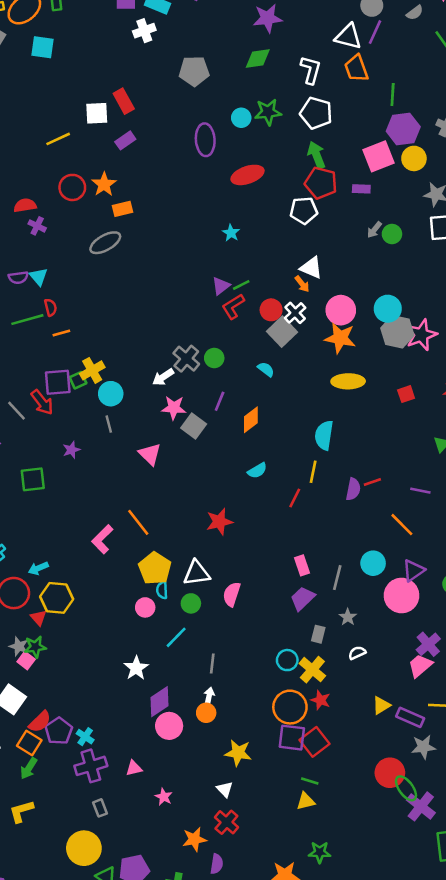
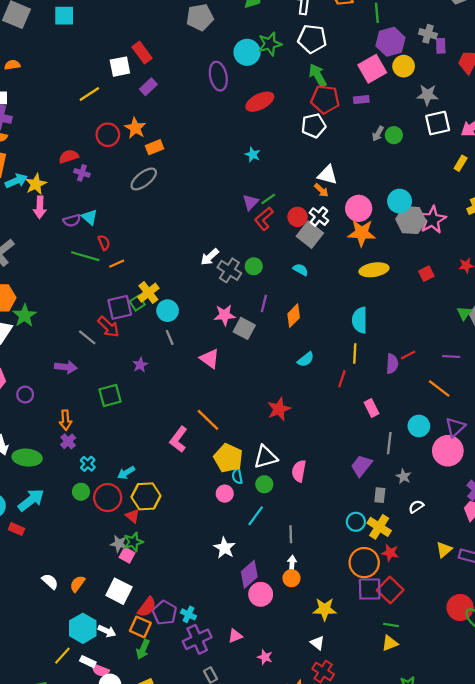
cyan circle: (241, 118) -> (247, 52), size x1.5
green line: (27, 320) -> (85, 256), turned 40
white arrow: (163, 377) -> (210, 257), moved
pink rectangle: (302, 565) -> (371, 408), moved

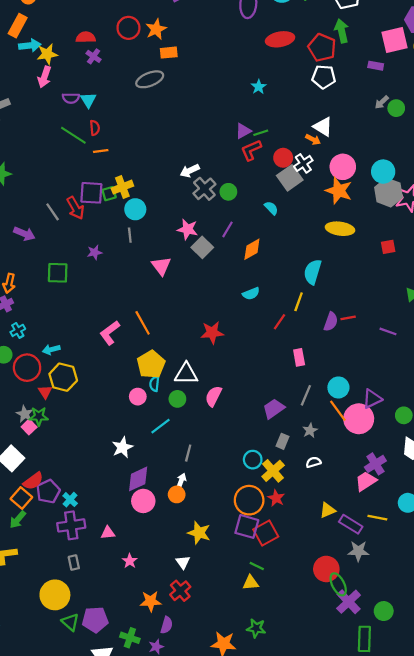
red pentagon: (325, 99) -> (322, 48), moved
orange arrow: (321, 190) -> (313, 140), turned -32
orange line: (439, 388) -> (338, 411), moved

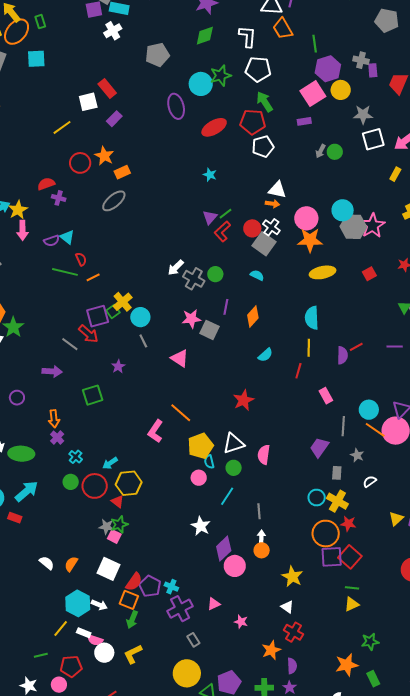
yellow pentagon: (151, 364) -> (200, 446), turned 30
yellow star: (199, 533) -> (292, 577), turned 30

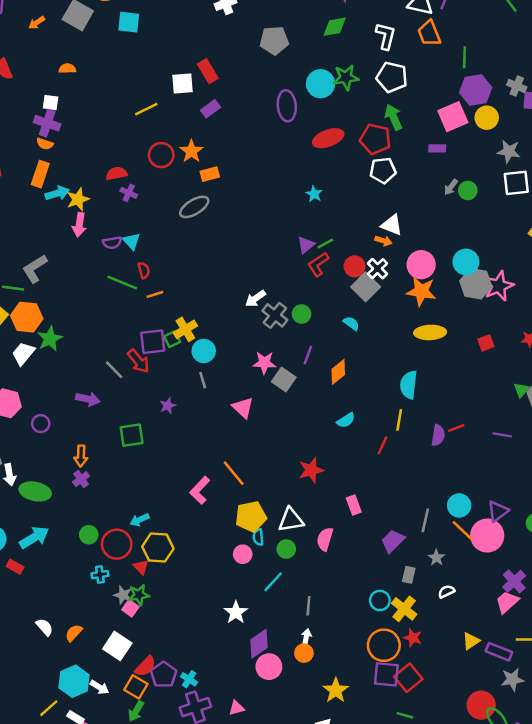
pink rectangle: (326, 396) -> (354, 505), moved
cyan cross: (76, 457) -> (100, 575), moved, turned 32

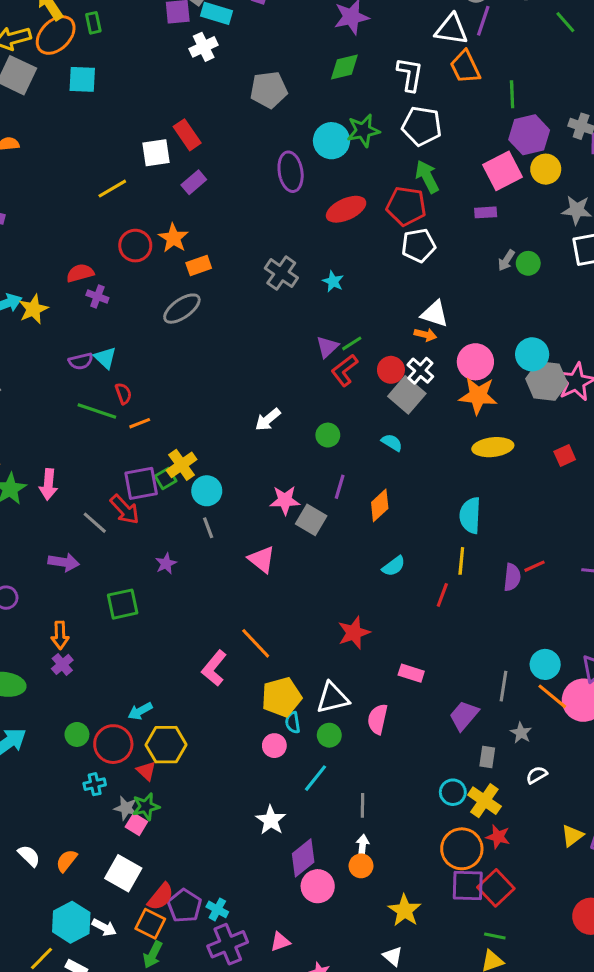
pink arrow: (79, 225) -> (48, 484), moved
gray cross: (275, 315) -> (281, 273), moved
pink rectangle: (354, 505) -> (411, 673), turned -48

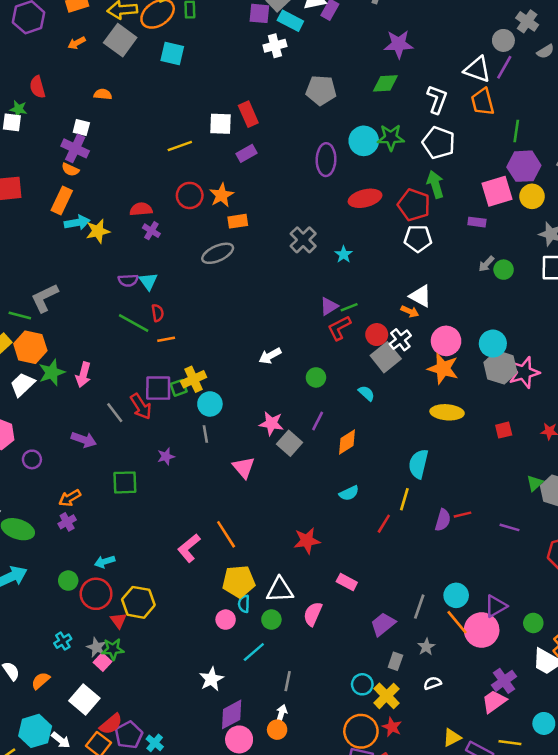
orange arrow: (60, 635) -> (70, 498), turned 50
cyan arrow: (140, 711) -> (105, 562), moved
cyan cross: (95, 784) -> (63, 641), moved, turned -30

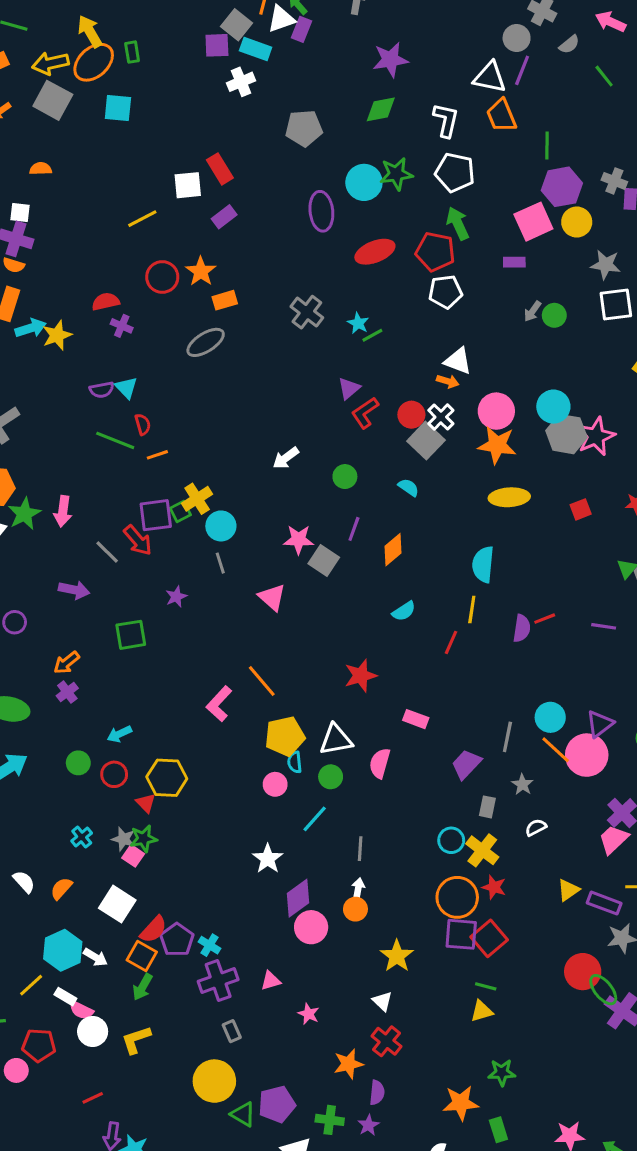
green line: (349, 307) -> (372, 335), moved
red circle: (96, 594) -> (114, 774), size x0.7

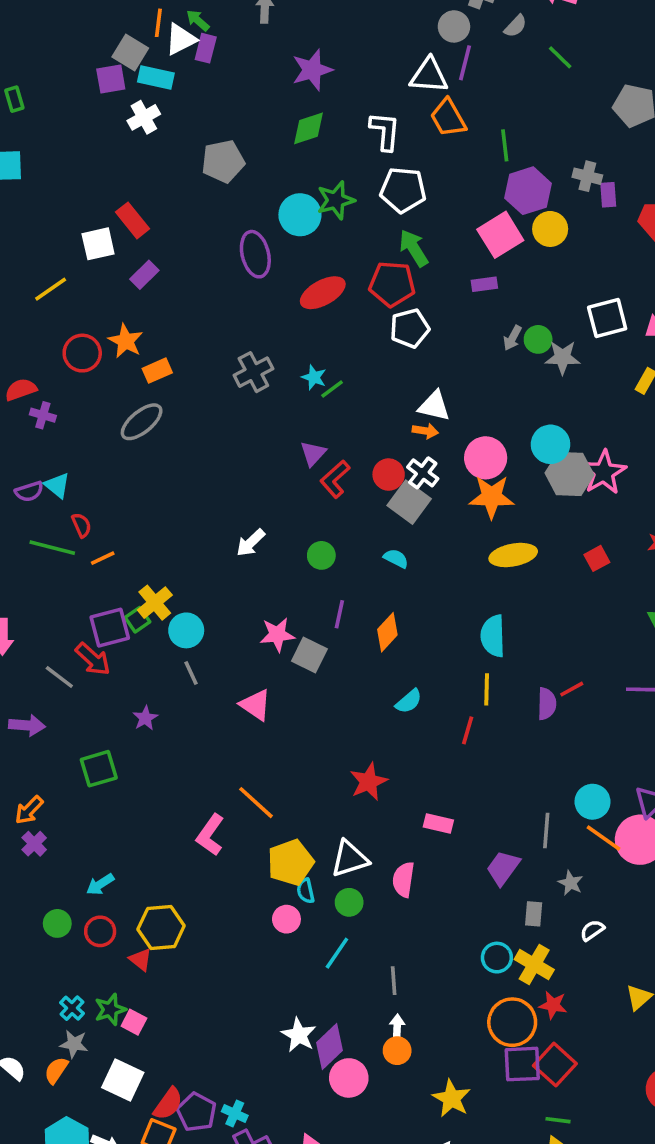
gray star: (606, 265) -> (563, 357), moved
gray cross: (307, 312) -> (253, 372), turned 32
gray star: (123, 839) -> (74, 1044), moved
green star: (144, 839) -> (110, 1009), moved
white star: (268, 859) -> (299, 1035), moved

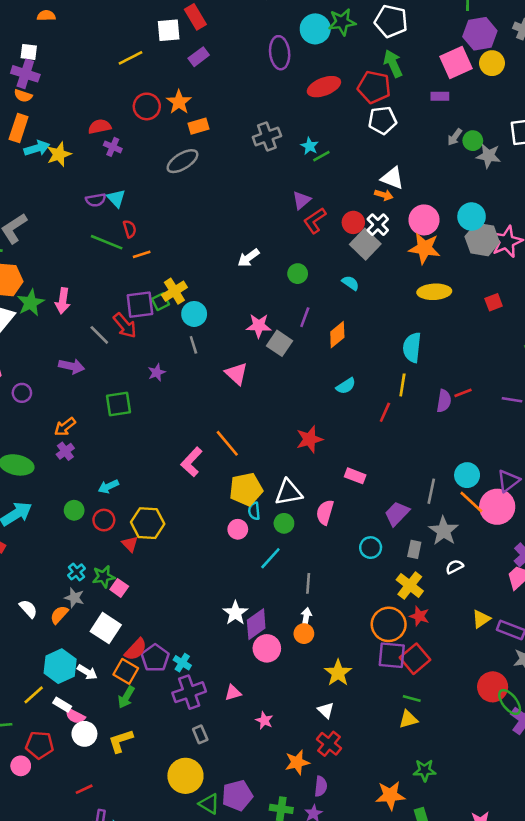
gray star: (571, 883) -> (444, 531), size x1.6
cyan circle: (497, 958) -> (371, 548), moved

